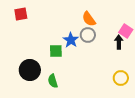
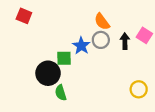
red square: (21, 14) -> (24, 16), turned 32
black arrow: (119, 42) -> (125, 41), moved
black circle: (30, 70) -> (48, 73), moved

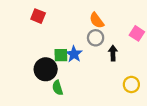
red square: (24, 16) -> (38, 16), moved
black arrow: (125, 41) -> (113, 53), moved
blue star: (81, 46) -> (74, 54), moved

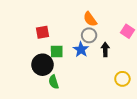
red square: (38, 16) -> (42, 32), moved, turned -32
blue star: (74, 54) -> (81, 50), moved

